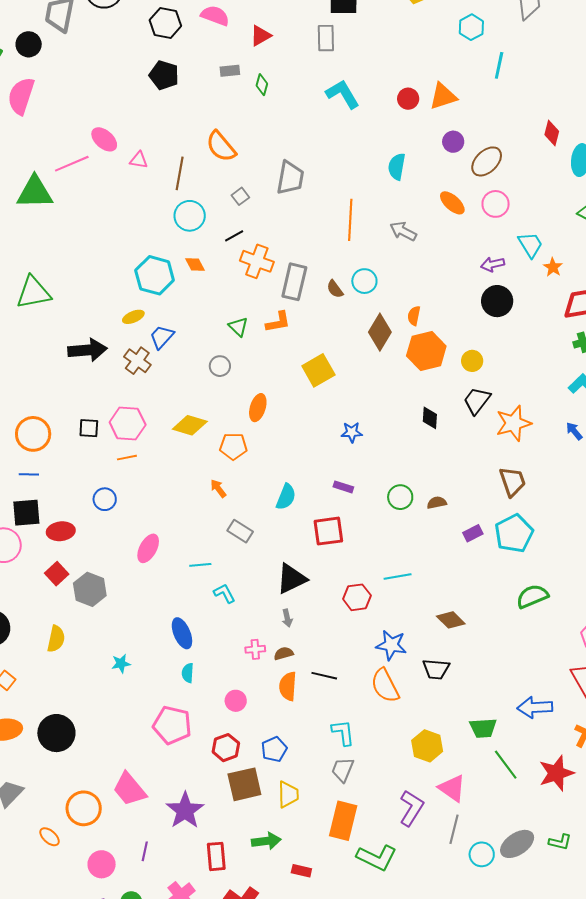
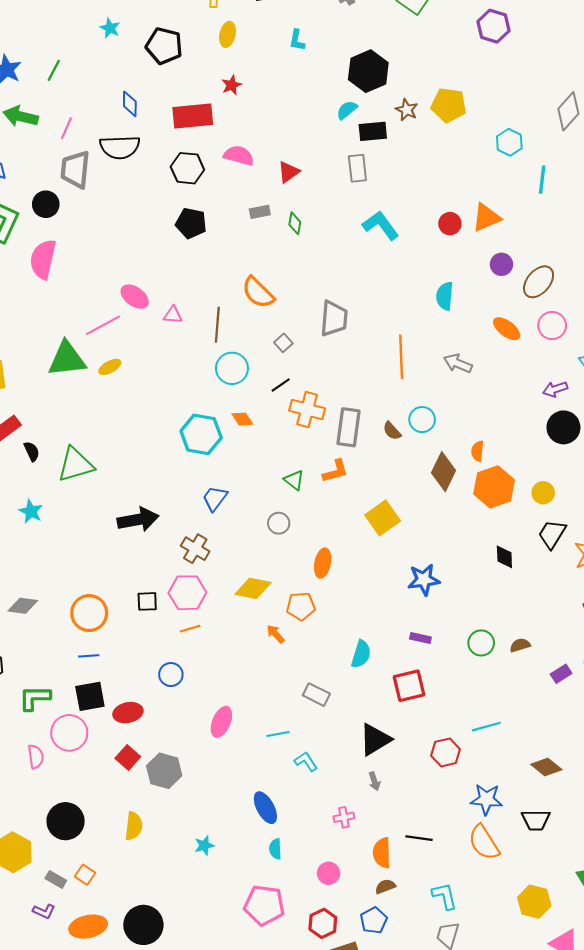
yellow ellipse: (133, 317) -> (110, 367), moved
brown cross: (137, 361) -> (195, 549), moved
blue star: (352, 432) -> (424, 580), size x1.4
orange arrow: (218, 488) -> (275, 634), moved
brown semicircle: (284, 653) -> (385, 886), moved

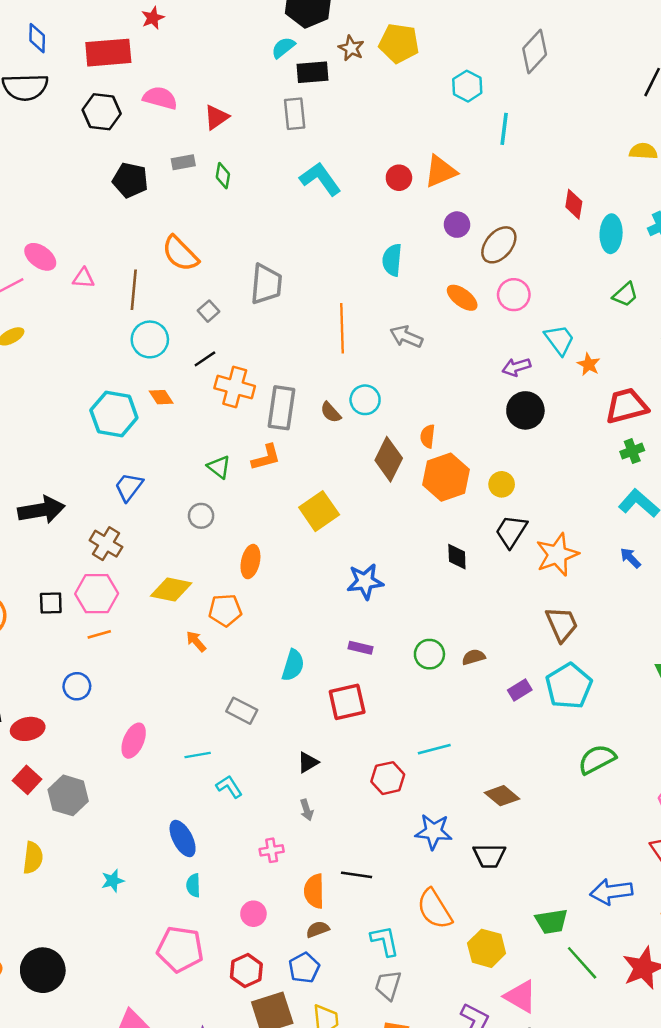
black pentagon: (191, 223) -> (130, 180), moved
black triangle: (375, 739) -> (308, 762), size x0.6
orange semicircle: (484, 842) -> (434, 909), moved

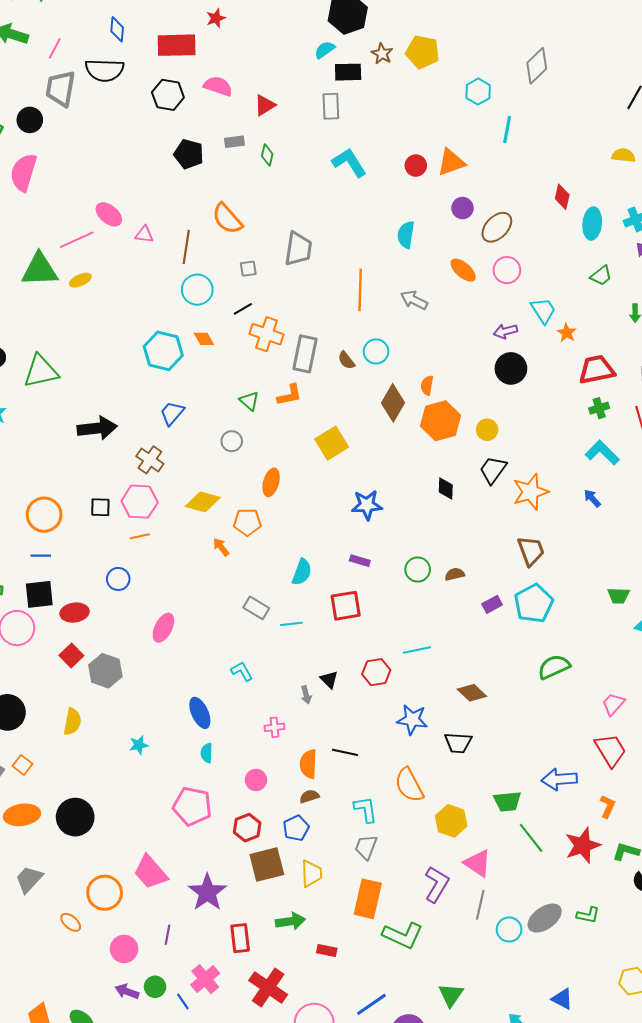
gray square: (208, 311) -> (248, 269), turned 30
cyan line: (198, 755) -> (291, 624), moved
black triangle: (308, 762) -> (329, 680), moved, turned -48

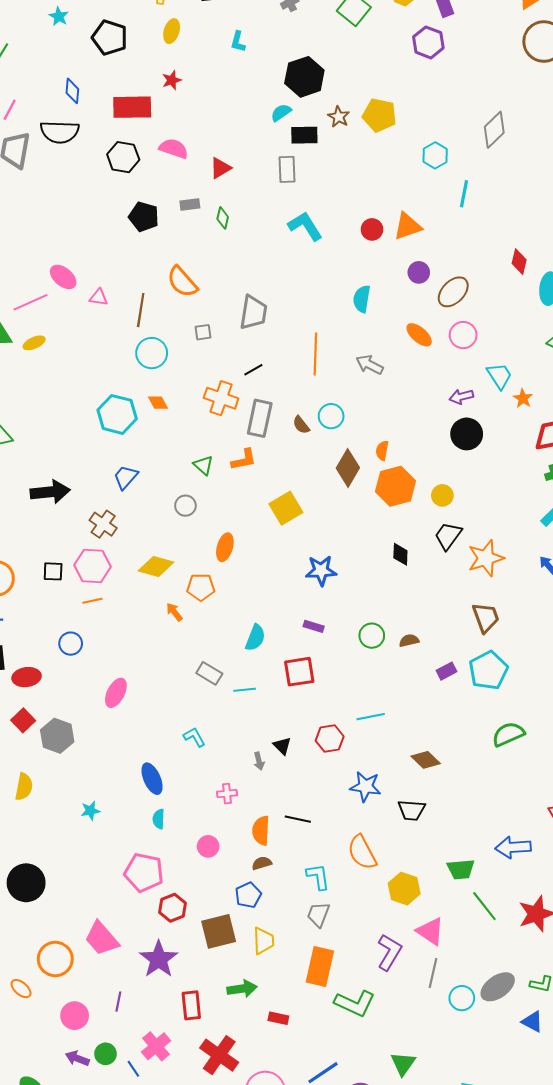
black line: (243, 309) -> (253, 370), moved
red hexagon: (247, 828) -> (173, 908), moved
blue triangle: (562, 999) -> (532, 1022), moved

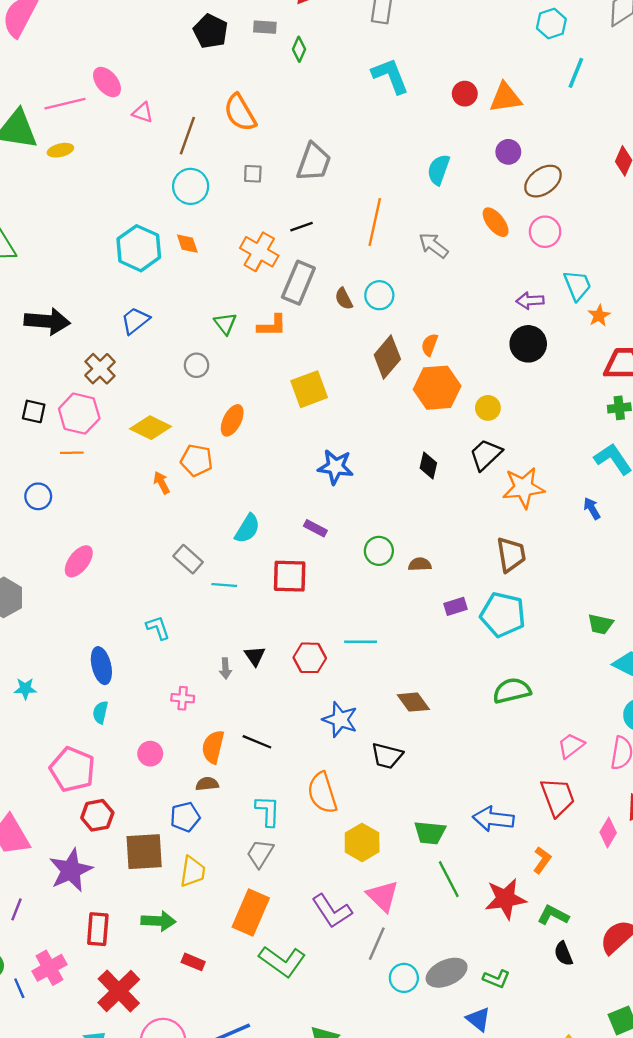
cyan pentagon: (488, 670) -> (503, 615), turned 30
purple L-shape: (389, 952) -> (332, 911), turned 105

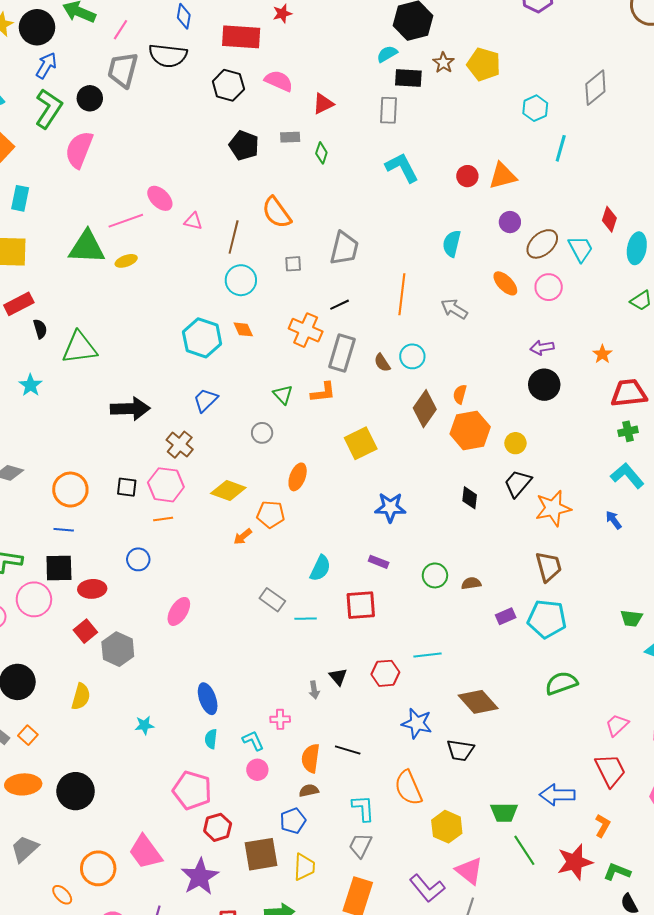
cyan trapezoid: (577, 285) -> (580, 249), moved
orange arrow: (162, 483) -> (243, 537), turned -96
cyan L-shape: (158, 628) -> (253, 741), moved
brown diamond: (413, 702) -> (478, 702), size x1.4

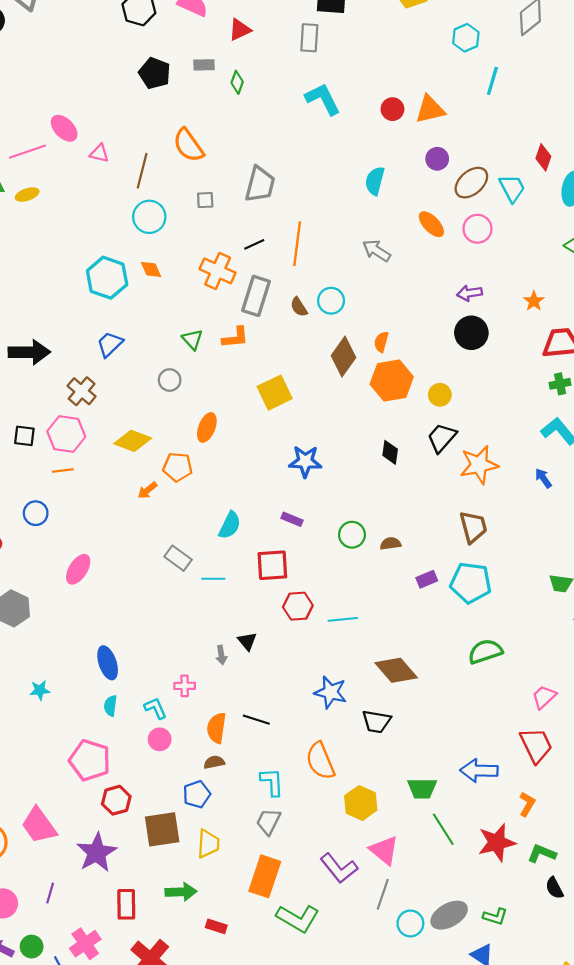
orange line: (402, 294) -> (297, 244), moved
red hexagon: (385, 673) -> (298, 606), moved

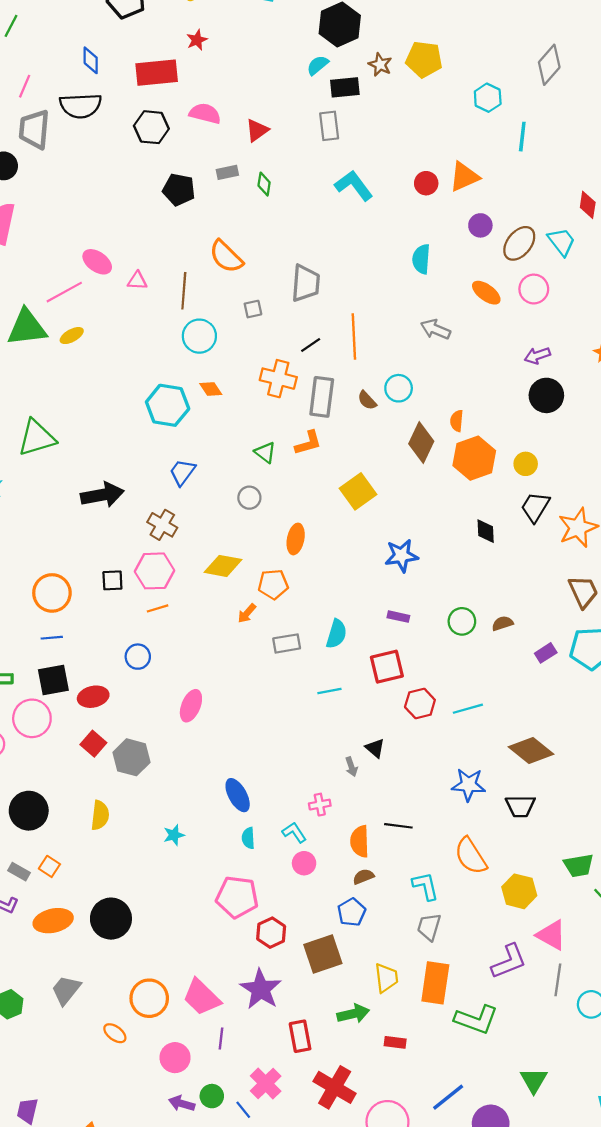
gray rectangle: (178, 558) -> (287, 643), moved, turned -36
pink trapezoid: (39, 825) -> (202, 997), moved
yellow trapezoid: (208, 844) -> (386, 978), moved
purple L-shape: (339, 868) -> (509, 961), turned -63

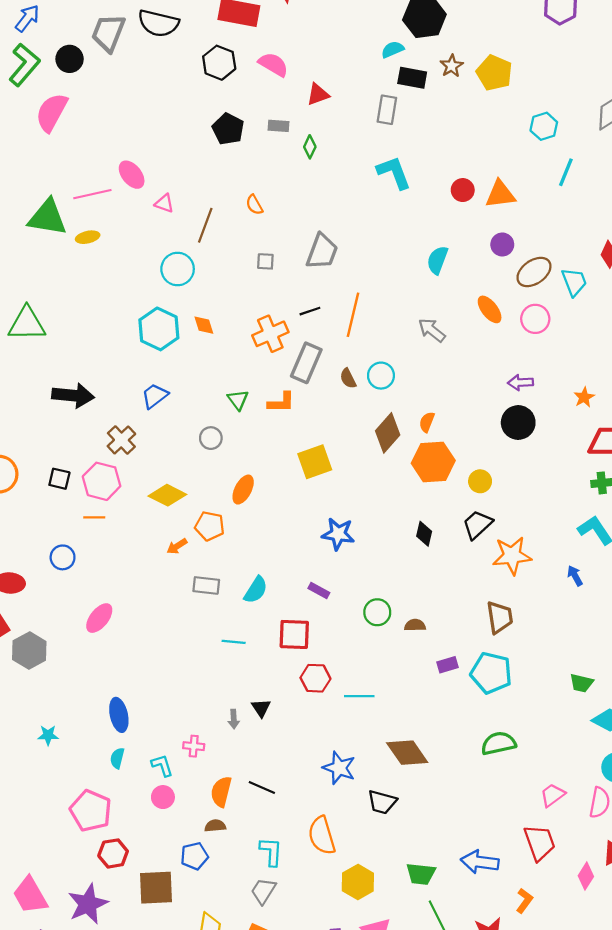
orange semicircle: (226, 257) -> (254, 205), size x0.6
cyan circle: (199, 336) -> (178, 269), moved
orange cross: (278, 379) -> (270, 334), turned 36

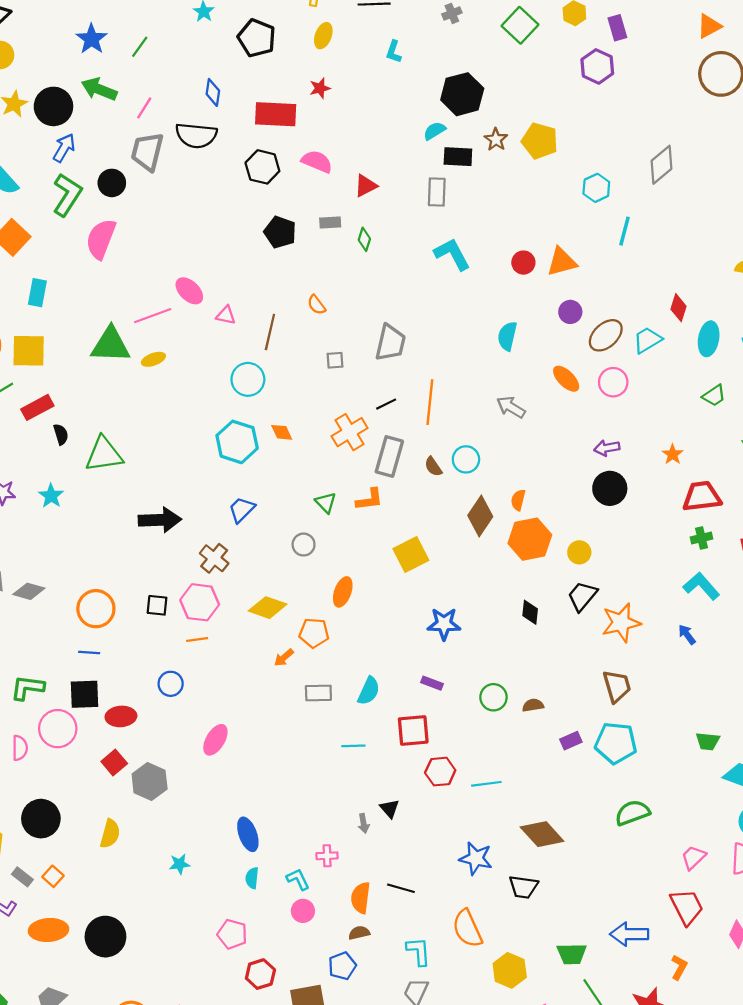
cyan trapezoid: (574, 282) -> (647, 340), turned -92
pink pentagon: (91, 811) -> (232, 934), size x0.7

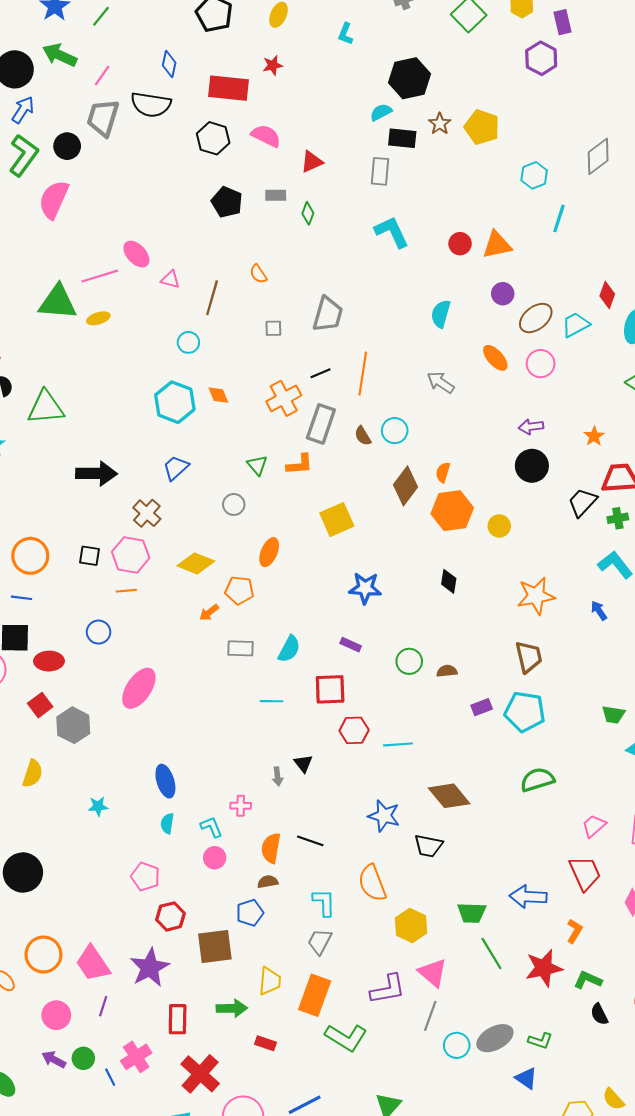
cyan circle: (248, 379) -> (188, 342), size x0.7
black trapezoid: (582, 596) -> (582, 502), moved
pink ellipse: (215, 740) -> (139, 688), size x1.4

